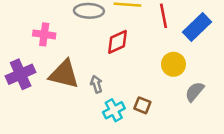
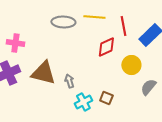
pink cross: (44, 34) -> (15, 43), moved
red diamond: (118, 42) -> (106, 47), moved

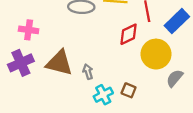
yellow circle: (131, 65) -> (156, 54), size x1.4

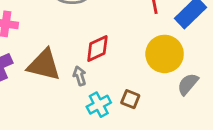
red diamond: (129, 34) -> (97, 48), moved

